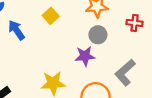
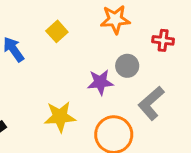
gray circle: (98, 35) -> (127, 66), moved

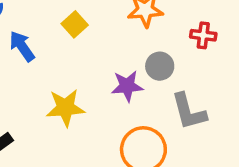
gray L-shape: (151, 103) -> (189, 111), turned -64
yellow star: (60, 117) -> (65, 108), moved

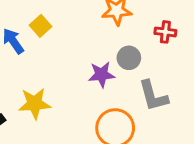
yellow square: (75, 24) -> (41, 26), moved
yellow star: (65, 108) -> (34, 103), moved

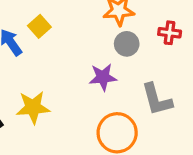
gray circle: (129, 58) -> (127, 44), moved

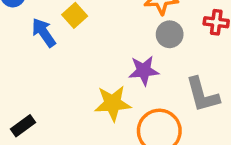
yellow star: (33, 107) -> (113, 103), moved

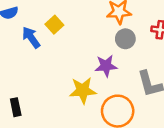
black rectangle: (23, 126) -> (16, 107), turned -66

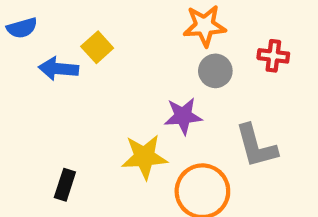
blue arrow: (31, 37) -> (58, 69), turned -50
black rectangle: (16, 107) -> (65, 185), moved, turned 30

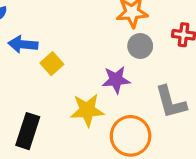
yellow square: (97, 47) -> (52, 64), moved
black rectangle: (65, 185) -> (28, 131), size x1.5

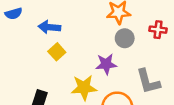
blue arrow: (23, 44) -> (49, 27), moved

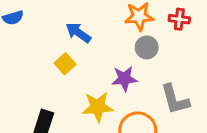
blue arrow: (49, 27) -> (78, 33), moved, turned 30
red cross: (158, 30) -> (179, 19), moved

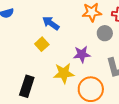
gray circle: (147, 47) -> (105, 33), moved

